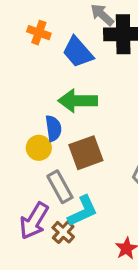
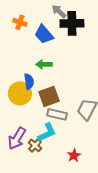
green arrow: (78, 101) -> (44, 64), size x0.7
yellow circle: (39, 148) -> (20, 93), size x1.5
gray rectangle: (60, 187) -> (57, 114), moved, turned -48

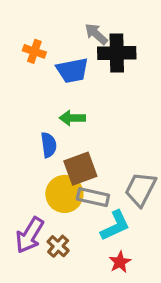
blue trapezoid: (44, 34) -> (72, 70), turned -60
yellow circle: (20, 93) -> (64, 194), moved
cyan L-shape: (47, 132) -> (115, 226), moved

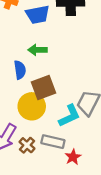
gray rectangle: (93, 197) -> (53, 142), moved
cyan L-shape: (115, 226) -> (69, 116), moved

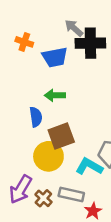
cyan L-shape: (69, 116) -> (89, 167), turned -125

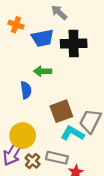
black cross: (90, 43) -> (74, 44), moved
brown square: (61, 136) -> (61, 111), moved
yellow circle: (48, 156) -> (23, 136), moved

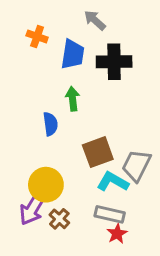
blue trapezoid: (43, 38) -> (73, 54), turned -70
green arrow: (43, 71) -> (73, 99), turned 84
gray rectangle: (57, 158) -> (110, 214), moved

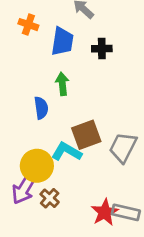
black cross: (114, 62) -> (102, 49), size x0.6
cyan L-shape: (113, 182) -> (67, 152), moved
gray rectangle: (110, 214) -> (126, 212), moved
red star: (117, 234) -> (105, 212), size x1.4

